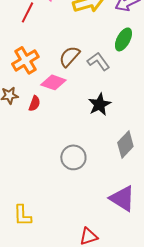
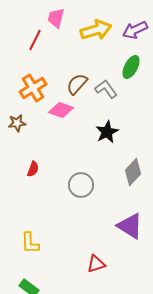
red semicircle: (34, 103) -> (33, 169), moved

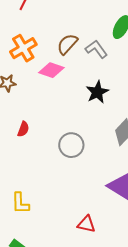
red triangle: (96, 264) -> (86, 224), turned 30

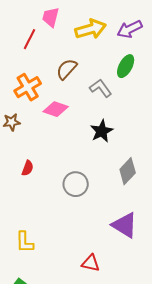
brown semicircle: (67, 44) -> (67, 69), moved

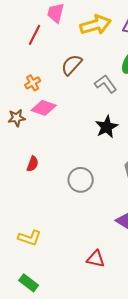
orange cross: (28, 87) -> (33, 83), size x0.6
pink diamond: (56, 109) -> (44, 108), moved
yellow L-shape: (25, 242) -> (30, 238), turned -70

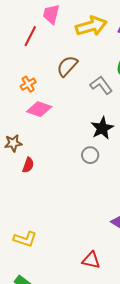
brown star: (17, 118) -> (13, 143), moved
gray circle: (81, 180) -> (90, 155), moved, size x0.7

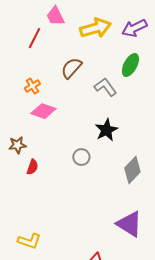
pink trapezoid: (51, 14) -> (55, 16), turned -40
gray circle: (90, 155) -> (81, 157), moved

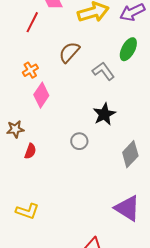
pink diamond: (43, 111) -> (41, 95), turned -75
yellow L-shape: (29, 241) -> (27, 211), moved

